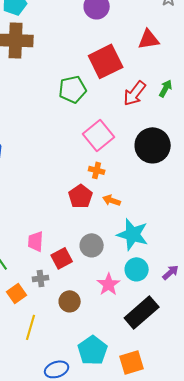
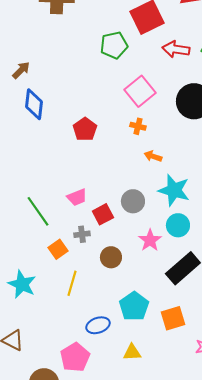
red arrow: (135, 93) -> (176, 49), turned 60
red pentagon: (81, 196) -> (85, 129), moved
pink trapezoid: (36, 241) -> (77, 197), turned -115

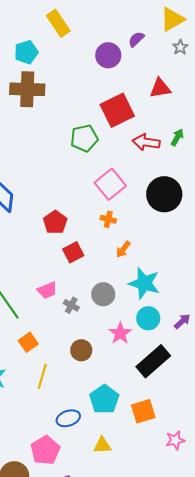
orange arrow: (153, 156) -> (123, 249), turned -72
red square: (103, 214) -> (73, 252), moved
gray cross: (82, 234) -> (71, 305), moved, turned 35

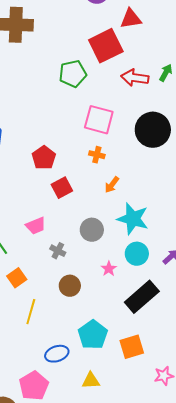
red triangle: (160, 88) -> (131, 19), moved
pink square: (110, 184) -> (99, 120), turned -36
gray cross: (71, 305) -> (58, 251), moved
pink star: (120, 333) -> (109, 269), size x0.7

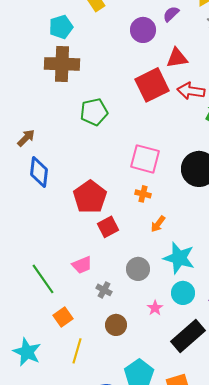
green pentagon: (73, 74) -> (94, 112), moved
red arrow: (135, 78) -> (191, 91), moved
red pentagon: (44, 158) -> (90, 197), size x1.4

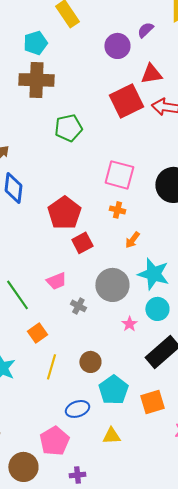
gray circle: (138, 269) -> (112, 285), size x1.4
brown circle: (116, 325) -> (90, 362), moved

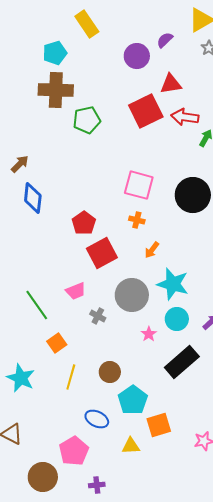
green pentagon: (68, 128) -> (87, 120), moved
red pentagon: (64, 213) -> (84, 223), size x0.7
red square: (82, 243) -> (102, 253), size x1.4
orange square: (152, 402) -> (159, 425), moved
blue ellipse: (77, 409) -> (97, 419), turned 45

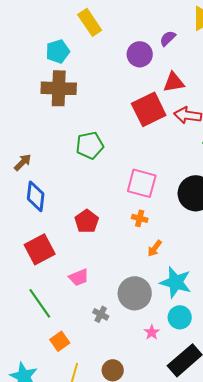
green pentagon: (87, 120) -> (90, 145), moved
red square: (102, 253) -> (40, 249), moved
pink trapezoid: (76, 291) -> (79, 277), moved

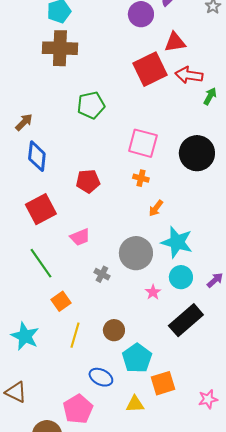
red pentagon: (87, 221) -> (88, 181), turned 30

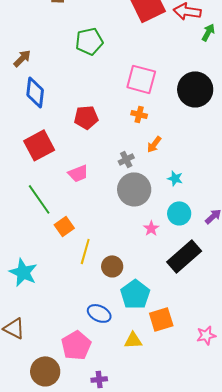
cyan star: (177, 242) -> (175, 178), size x0.5
gray cross: (102, 274) -> (126, 159), moved, turned 35
orange square: (61, 301) -> (64, 226), moved
yellow line: (75, 335) -> (85, 251), moved

